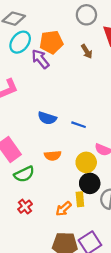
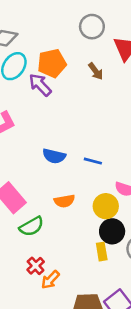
orange arrow: (63, 209) -> (50, 280), moved

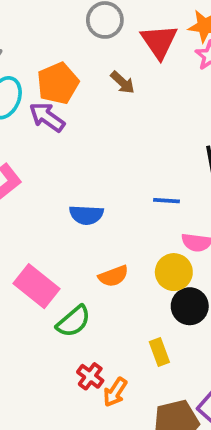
blue line: (93, 161) -> (166, 201), moved
yellow rectangle: (102, 252) -> (159, 352), moved

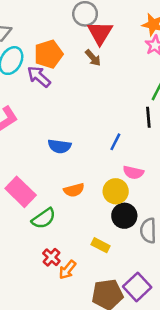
red triangle: (159, 42) -> (100, 33), moved
blue line: (166, 201) -> (115, 142), turned -72
yellow rectangle: (159, 352) -> (101, 245), turned -48

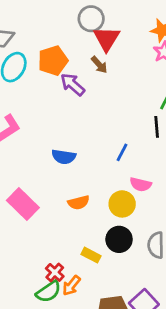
purple arrow: (39, 77) -> (73, 84), moved
black circle: (124, 216) -> (119, 239), moved
green semicircle: (44, 218) -> (48, 292), moved
yellow rectangle: (101, 245) -> (91, 255), moved

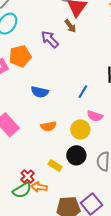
orange pentagon: (53, 61) -> (20, 56), moved
orange arrow: (71, 286) -> (39, 187), turned 56

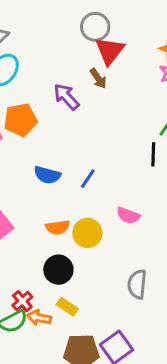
blue line: (83, 92) -> (88, 179), moved
yellow circle: (80, 129) -> (87, 233), moved
black circle: (76, 155) -> (58, 270), moved
yellow rectangle: (55, 166) -> (67, 307), moved

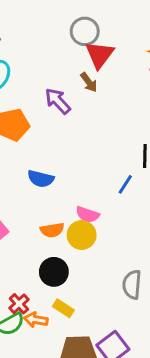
blue line: (88, 179) -> (125, 184), moved
pink semicircle: (128, 215) -> (87, 215), moved

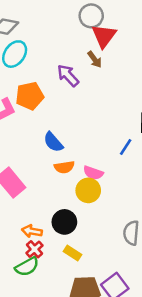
blue semicircle: (41, 179) -> (53, 142), turned 35
orange semicircle: (52, 230) -> (64, 167), moved
orange arrow: (36, 320) -> (32, 231), moved

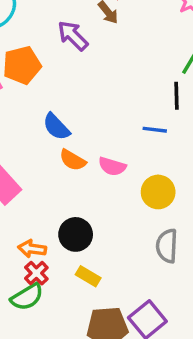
blue line: (126, 147) -> (155, 130), turned 66
orange semicircle: (64, 167) -> (73, 160), turned 42
yellow circle: (88, 190) -> (158, 192), moved

